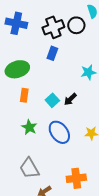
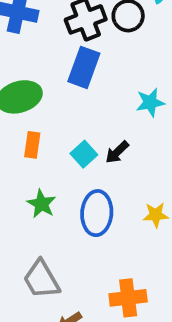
blue rectangle: (52, 53) -> (84, 67), size x1.5
blue ellipse: (59, 132) -> (97, 213), turned 40

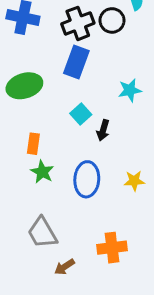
orange rectangle: (32, 145) -> (33, 144), moved
black arrow: (117, 152) -> (103, 130), turned -30
cyan square: (84, 154) -> (81, 114), moved

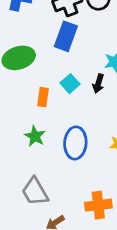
black arrow: (103, 130) -> (98, 84), moved
orange rectangle: (33, 144) -> (43, 97), moved

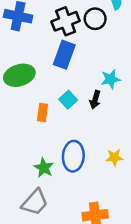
green star: (35, 136) -> (44, 168), moved
gray trapezoid: (35, 192) -> (35, 202), turned -108

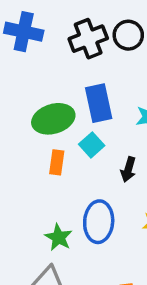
blue rectangle: (64, 55) -> (99, 103), moved, turned -32
green ellipse: (19, 75) -> (53, 119), moved
black arrow: (95, 100) -> (128, 169), moved

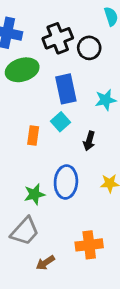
black circle: (128, 35) -> (89, 48), moved
green ellipse: (53, 119) -> (22, 70), moved
green star: (59, 237) -> (34, 194), turned 30

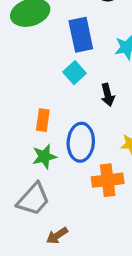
orange rectangle: (33, 135) -> (43, 120), moved
black arrow: (89, 141) -> (108, 95), turned -30
orange cross: (89, 245) -> (108, 180), moved

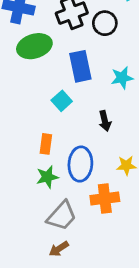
cyan square: (74, 73) -> (62, 101), moved
gray trapezoid: (33, 199) -> (62, 216), moved

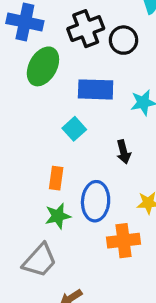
green ellipse: (34, 46) -> (43, 66), turned -44
blue rectangle: (80, 66) -> (96, 89), turned -76
gray trapezoid: (62, 216) -> (40, 260), moved

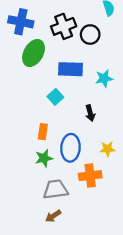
gray trapezoid: (40, 260) -> (55, 189), moved, turned -140

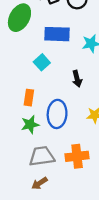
orange cross: (90, 176) -> (77, 156), moved

